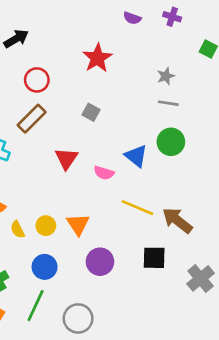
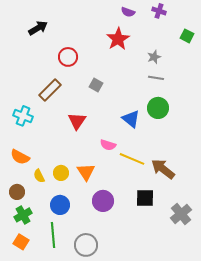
red star: (97, 58) -> (118, 39), moved
red circle: (37, 80) -> (68, 57), moved
pink semicircle: (104, 173) -> (108, 145), moved
green line: (36, 306) -> (53, 235), turned -30

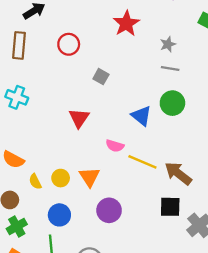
brown rectangle: (50, 90) -> (19, 45), moved, turned -40
cyan cross: (23, 116) -> (17, 97), moved
black square: (145, 198) -> (170, 207), moved

